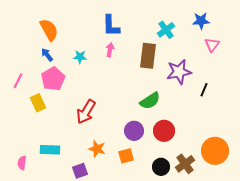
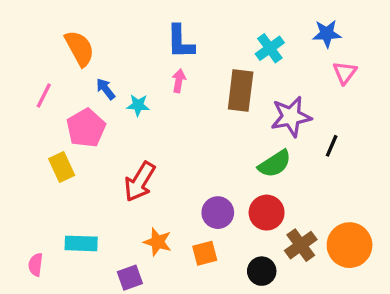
blue arrow: (47, 55) -> (106, 89), moved
cyan star: (80, 57) -> (138, 105), moved
pink line: (18, 81) -> (44, 95), moved
green semicircle: (150, 101) -> (275, 164), moved
brown cross: (185, 164) -> (301, 245), moved

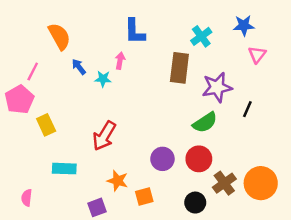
pink arrow: (179, 81) -> (120, 61), moved
pink pentagon: (86, 128) -> (19, 99), moved
cyan rectangle: (81, 243) -> (64, 169), moved
orange square: (205, 253) -> (144, 196), moved

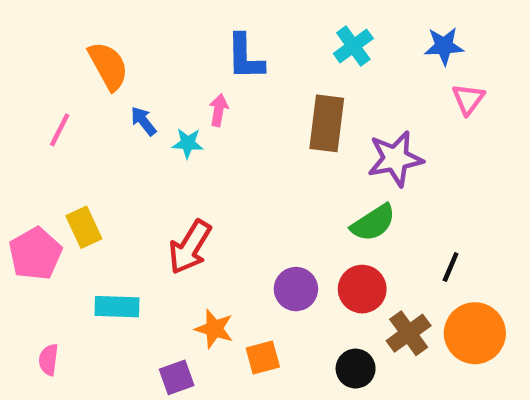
cyan cross: (201, 36) -> (353, 46), moved
pink pentagon: (19, 99) -> (35, 254), moved
black line: (247, 109) -> (451, 267), moved

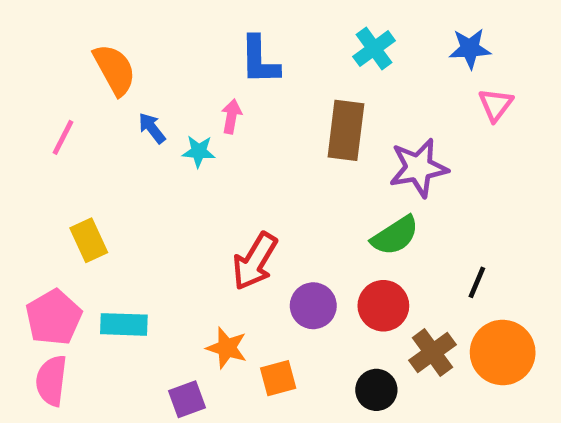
red arrow: (190, 247) -> (255, 261), moved
pink pentagon: (35, 254) -> (54, 317), moved
pink semicircle: (49, 360) -> (51, 381), size x1.5

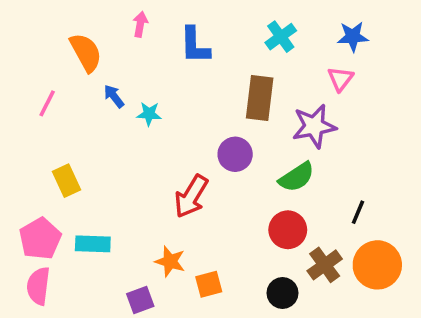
pink triangle: (496, 105) -> (340, 79), moved
pink arrow: (231, 116) -> (140, 24), moved
purple circle: (313, 306) -> (235, 154), moved

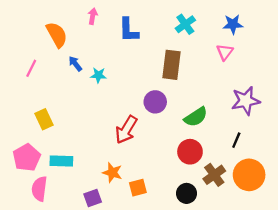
purple star: (314, 126) -> (246, 101), moved
pink semicircle: (38, 286) -> (39, 189), moved

